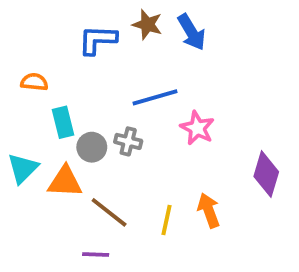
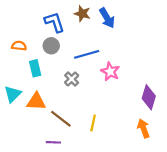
blue L-shape: (98, 40) -> (54, 22), turned 70
gray cross: (128, 141) -> (72, 79), turned 32
gray circle: (92, 147) -> (51, 46), moved
orange arrow: (209, 210) -> (143, 128), moved

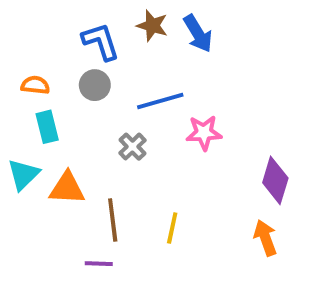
cyan rectangle: (35, 68) -> (47, 127), moved
pink star: (110, 72) -> (204, 133), turned -30
brown line: (61, 119) -> (113, 220), turned 45

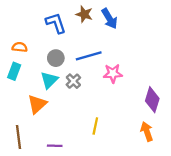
gray circle: (95, 85) -> (56, 58), moved
cyan rectangle: (47, 127) -> (14, 71), moved, turned 35
cyan triangle: (23, 174) -> (49, 80), moved
orange triangle: (67, 188) -> (37, 104), turned -45
brown line: (113, 220) -> (19, 137), moved

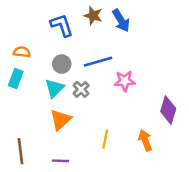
orange triangle: (37, 104) -> (60, 120), moved
orange arrow: (147, 132) -> (145, 140), moved

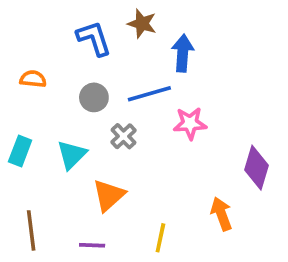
blue arrow: (121, 20) -> (183, 53), moved, turned -145
cyan rectangle: (16, 79) -> (20, 151), moved
cyan triangle: (54, 88) -> (72, 155), moved
orange triangle: (60, 120) -> (109, 195), moved
yellow line: (105, 139) -> (160, 238), moved

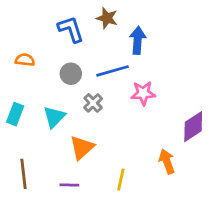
purple diamond: (257, 168) -> (193, 127), turned 40

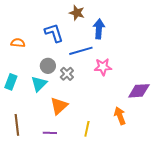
blue L-shape: (71, 29) -> (54, 33), moved
gray circle: (71, 74) -> (48, 66), moved
purple diamond: (193, 127) -> (139, 91), turned 30

